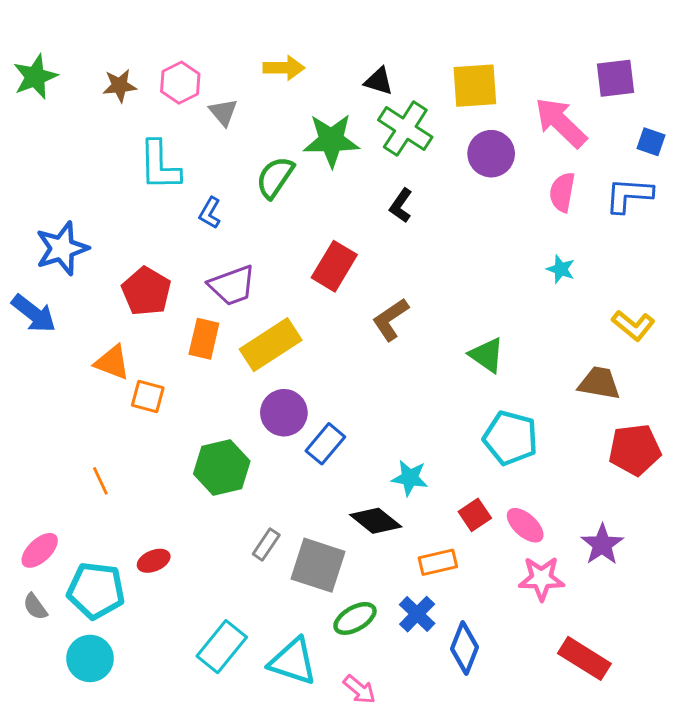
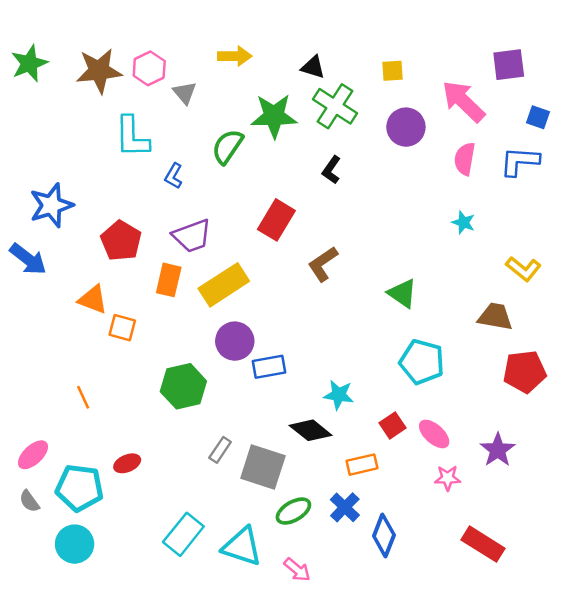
brown star: (120, 86) -> (99, 71), size x1.6
yellow square: (475, 86) -> (393, 71), size x0.6
blue rectangle: (325, 444) -> (269, 367), turned 40
pink star: (541, 579) -> (448, 478), size x0.7

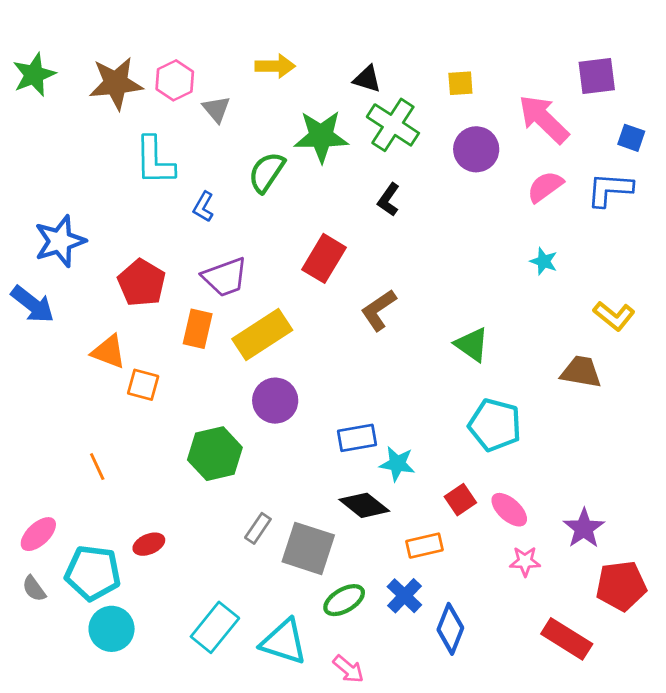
pink semicircle: (465, 159) -> (545, 187), turned 44
blue rectangle: (269, 367) -> (357, 438), moved
red pentagon: (525, 372) -> (621, 586), moved
cyan circle: (75, 544) -> (112, 629), moved

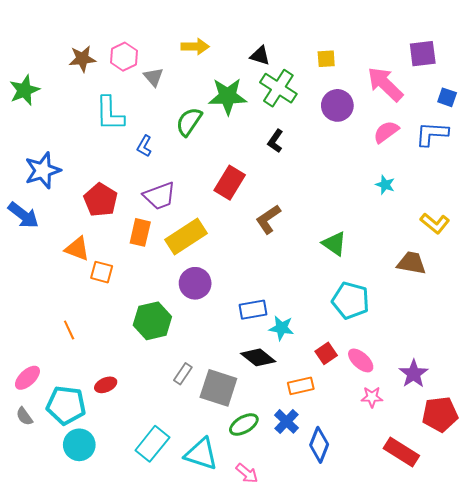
green star: (34, 75) -> (24, 90), moved
brown star: (116, 83) -> (82, 59), size x0.7

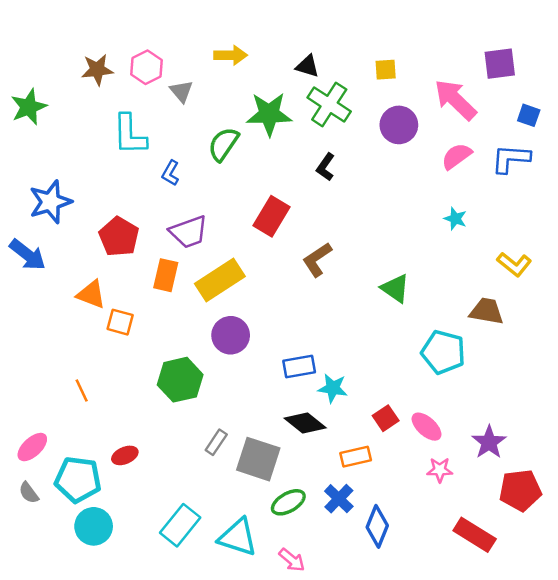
cyan pentagon: (351, 301) -> (443, 352), moved

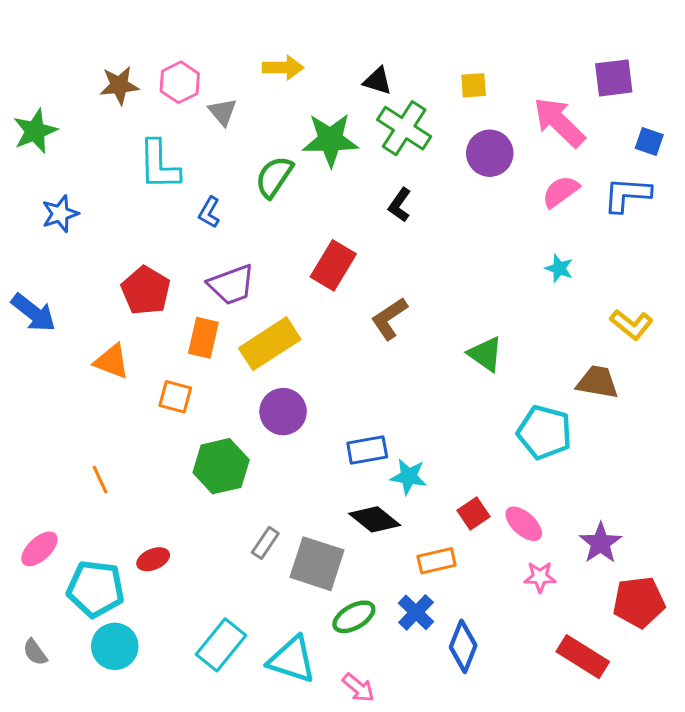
blue star: (50, 202) -> (60, 214), moved, size x0.7
orange square: (120, 322) -> (175, 397), moved
gray semicircle: (29, 493) -> (35, 652), moved

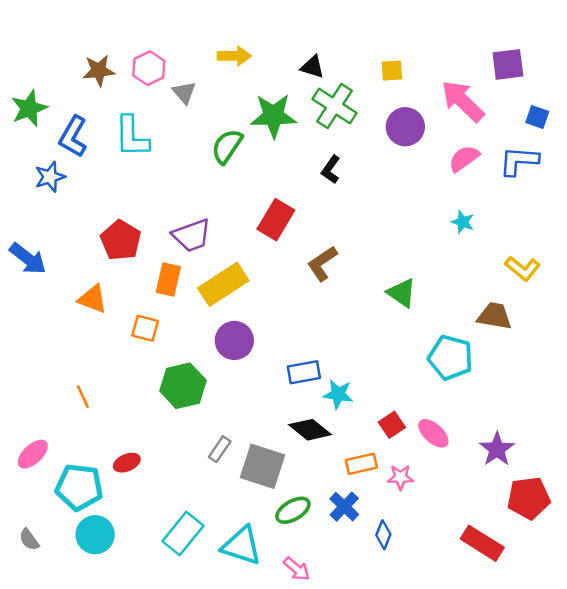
blue L-shape: (209, 212) -> (73, 137), moved, size x1.6
pink star: (540, 577) -> (400, 477), moved
blue diamond: (463, 646) -> (383, 535), size x0.7

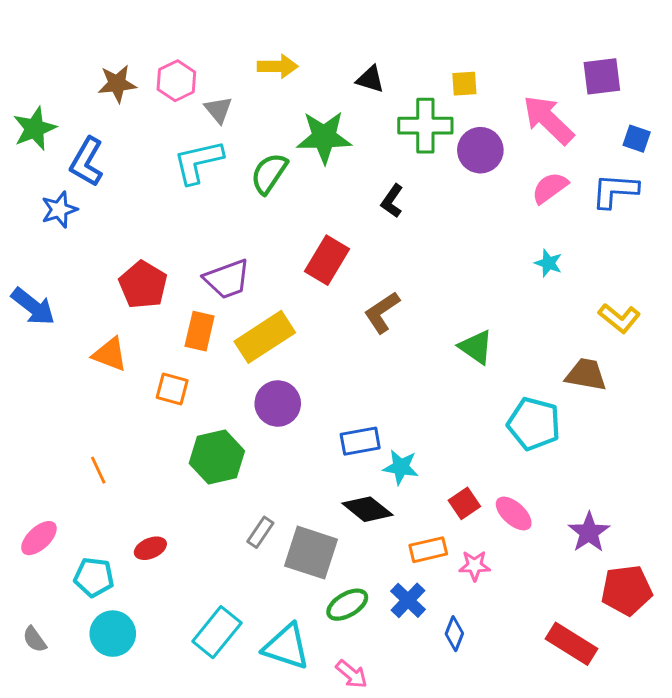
green cross: (334, 106) -> (425, 126), moved, turned -33
cyan L-shape: (132, 137) -> (198, 162), moved, turned 78
cyan pentagon: (79, 487) -> (94, 577), size x0.7

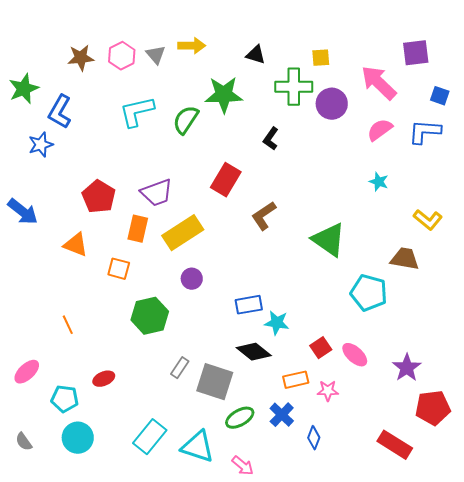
gray triangle: (218, 110) -> (156, 55), moved
green triangle: (476, 347) -> (329, 240), size x1.4
purple circle: (278, 403) -> (192, 279), size x0.7

